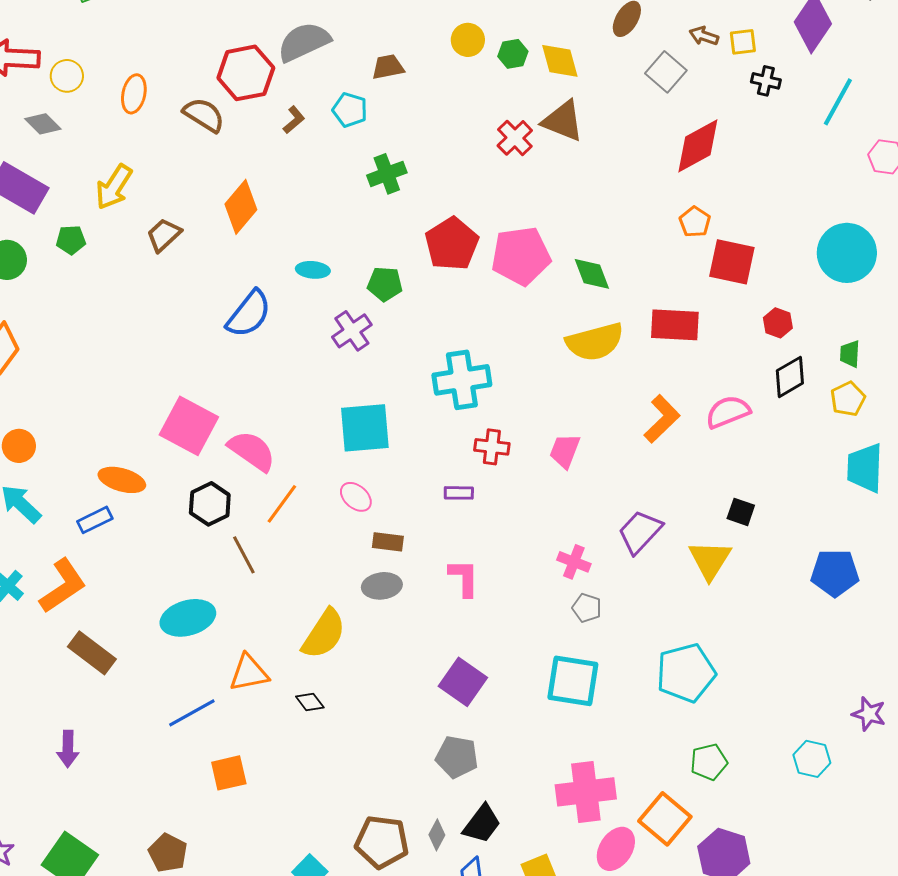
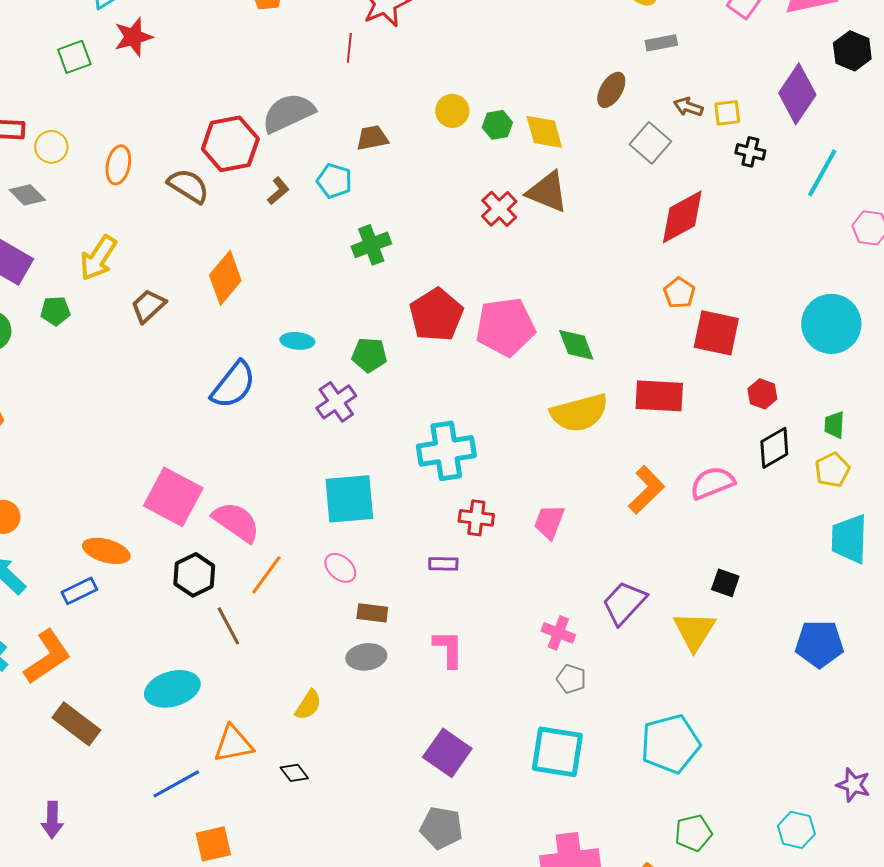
yellow semicircle: (324, 634) -> (308, 705), size x0.6

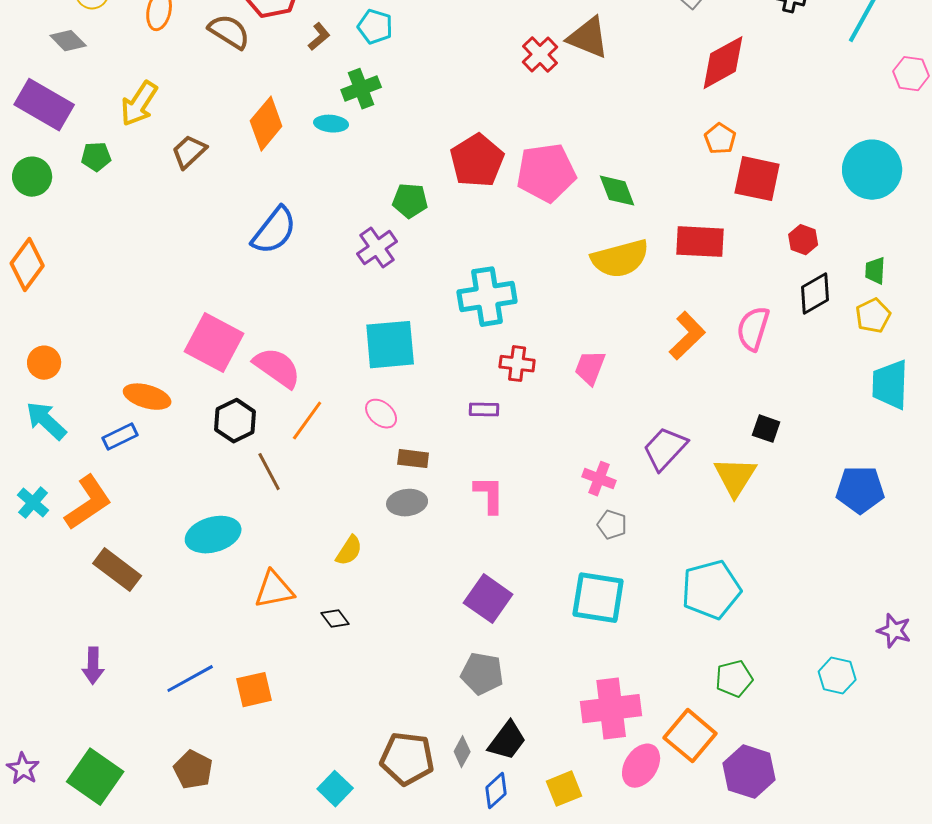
green cross: (371, 245) -> (361, 89), moved
cyan ellipse: (297, 341) -> (331, 124), moved
pink semicircle: (712, 483) -> (753, 329), turned -51
blue line: (176, 784) -> (190, 679), moved

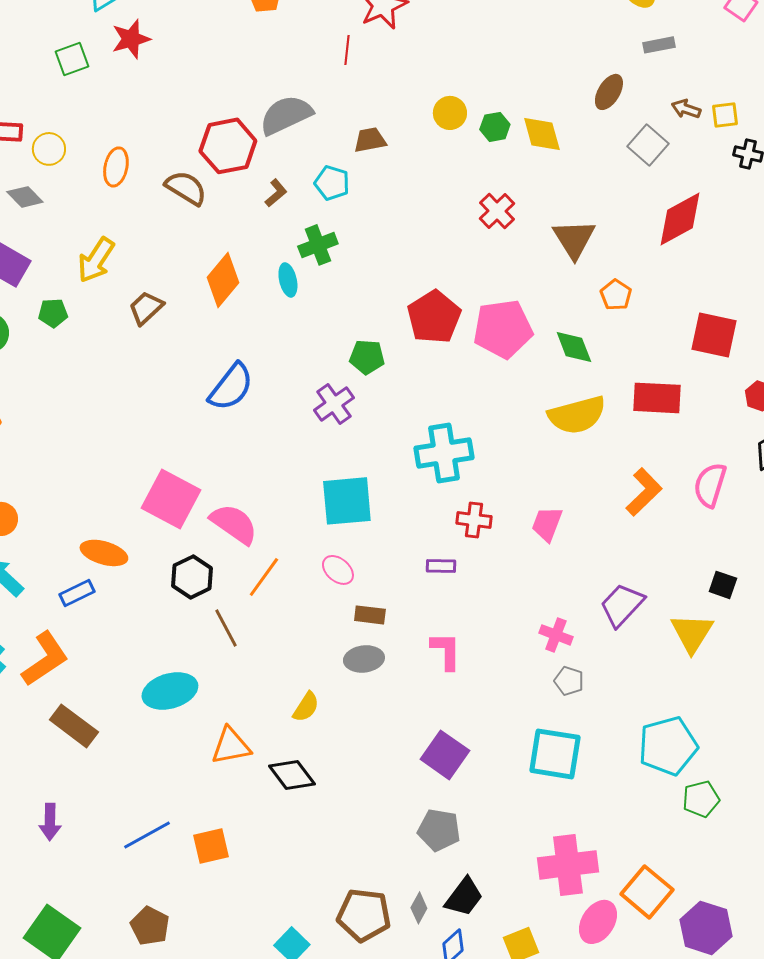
brown triangle: (588, 38) -> (574, 239), moved, turned 36
cyan ellipse: (331, 124) -> (288, 280), turned 72
orange pentagon: (720, 139) -> (616, 295), moved
black diamond: (335, 619) -> (292, 775), size x1.6
green pentagon: (734, 679) -> (701, 799), moved

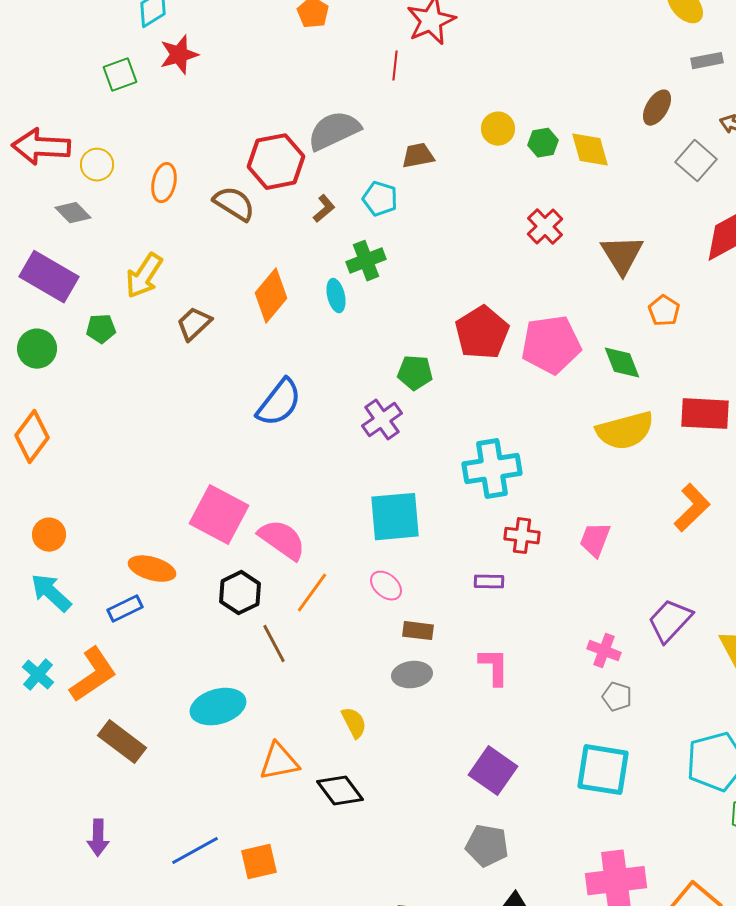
yellow semicircle: (306, 707) -> (354, 723), turned -60

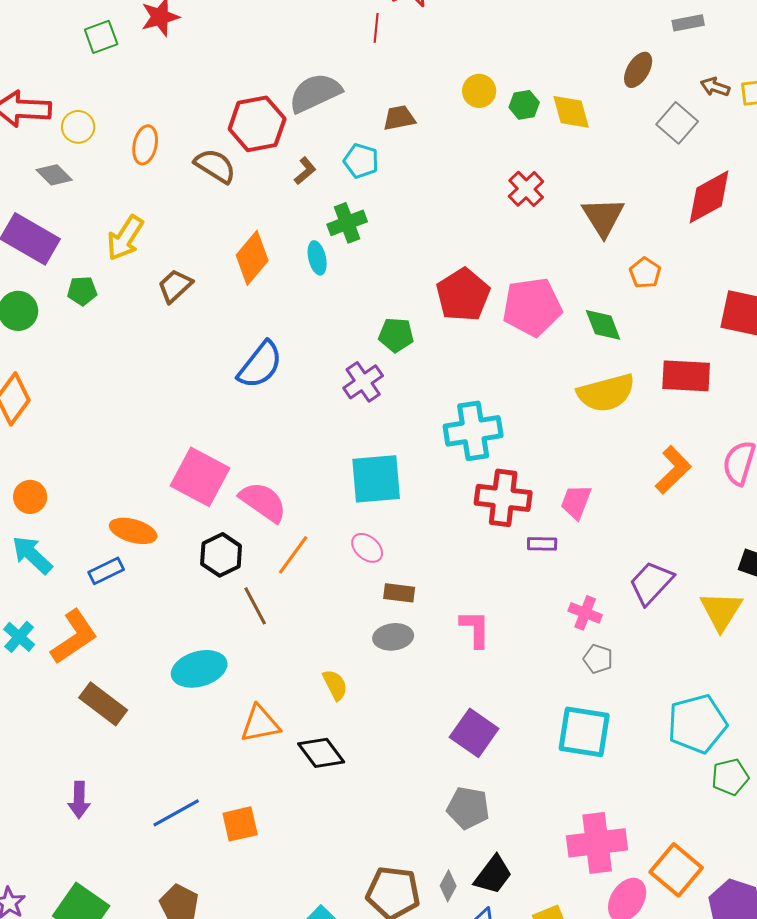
red cross: (522, 536) -> (503, 498), size x1.6
purple rectangle: (489, 582) -> (542, 544), moved

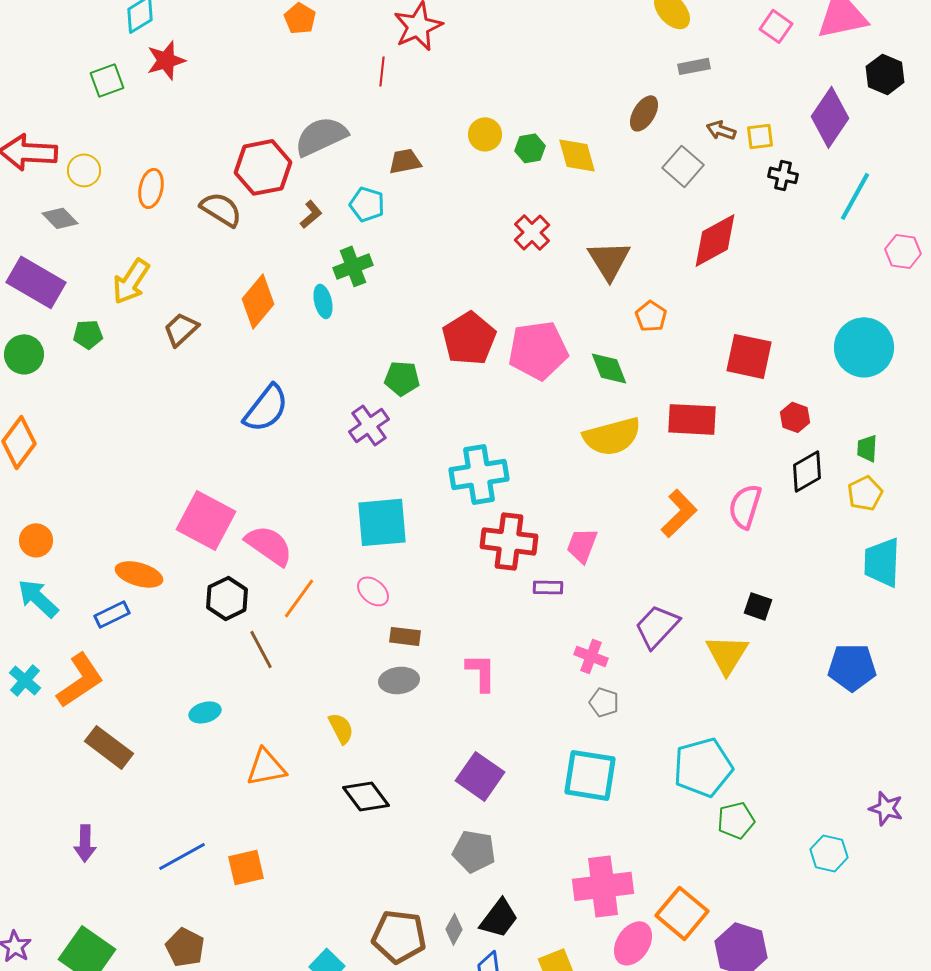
cyan ellipse: (199, 669) -> (205, 712), size x0.6
black diamond: (321, 753) -> (366, 796), moved

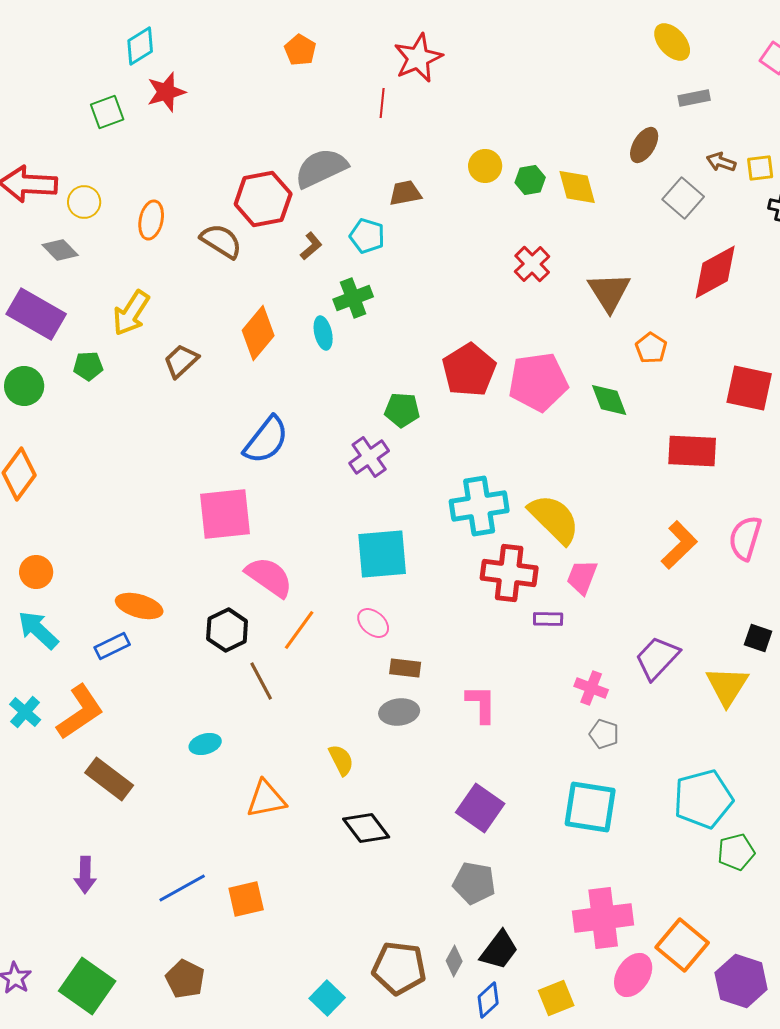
yellow semicircle: (612, 436) -> (554, 519), moved, turned -120
pink square: (206, 520) -> (225, 514), moved, turned -34

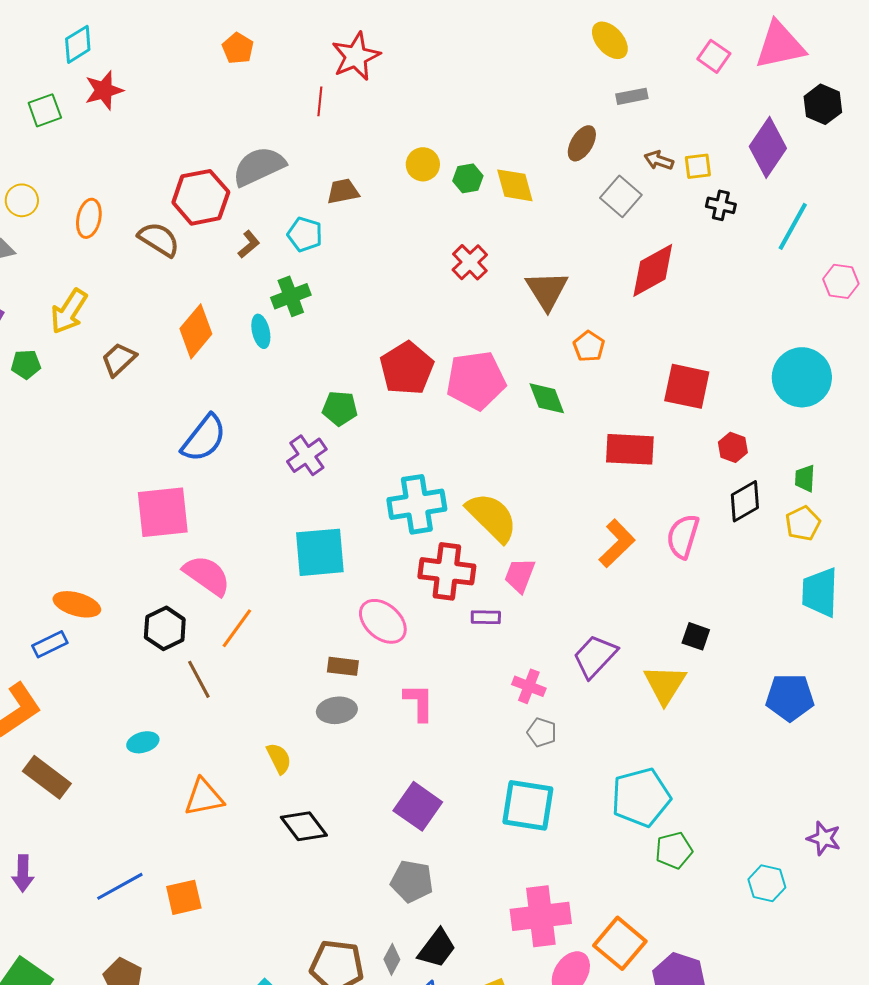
pink ellipse: (373, 623) -> (383, 621), moved, size x1.5

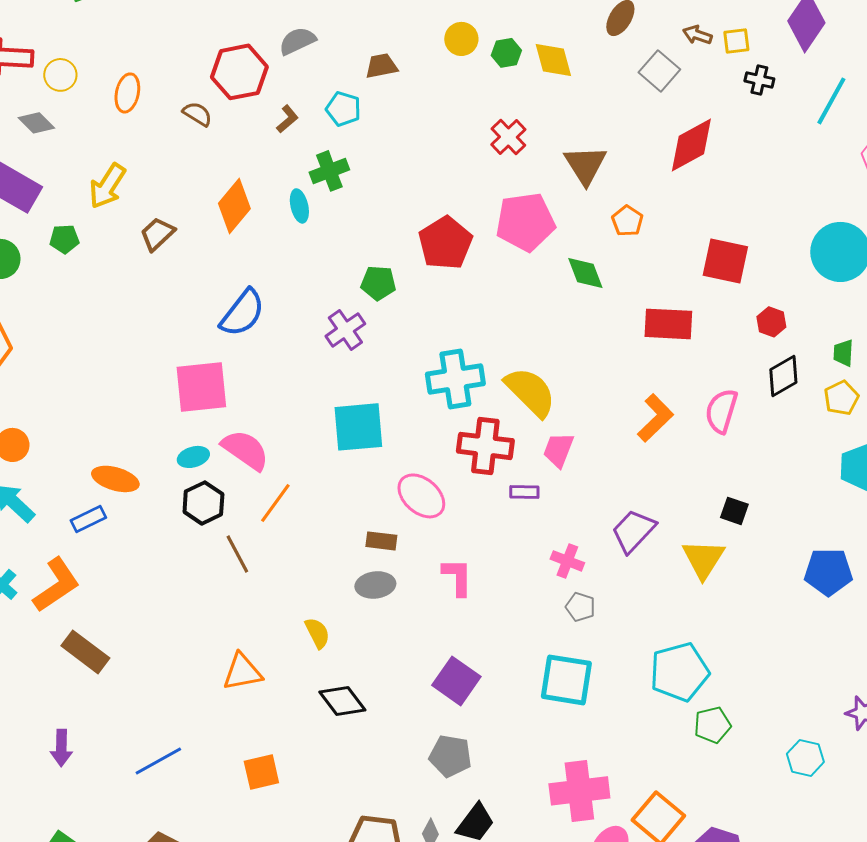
gray semicircle: (259, 166) -> (297, 41), size x0.7
brown semicircle: (159, 239) -> (197, 114), size x0.7
pink pentagon: (476, 380) -> (525, 222), moved
cyan ellipse: (143, 742) -> (193, 457), moved
orange square: (184, 897) -> (261, 772), moved

